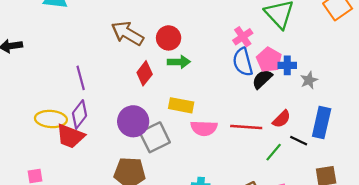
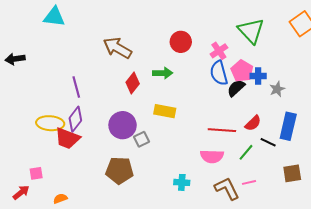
red circle: (169, 38) -> (181, 42), moved
pink semicircle: (204, 128) -> (212, 156), moved
gray square: (155, 137) -> (142, 139), size x0.6

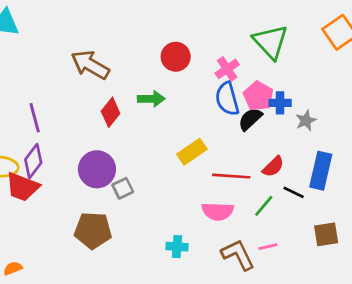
yellow rectangle: (165, 111) -> (192, 152), moved, turned -45

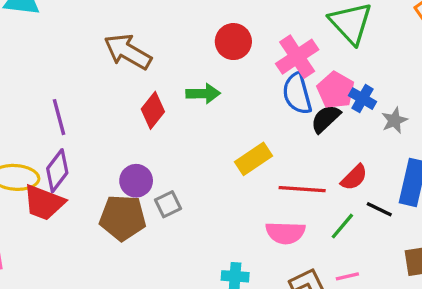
pink cross: (227, 69) -> (297, 57), size x1.4
blue cross: (280, 103) -> (363, 99), turned 30
purple circle: (97, 169) -> (136, 181), size x0.7
brown pentagon: (93, 230) -> (123, 218), moved

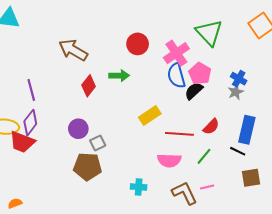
blue cross: (363, 99) -> (239, 79), moved
black line: (379, 209) -> (238, 151), moved
brown pentagon: (123, 218) -> (87, 167), moved

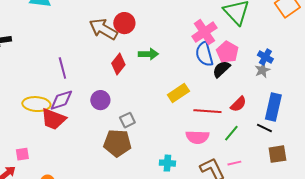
red circle: (138, 44) -> (124, 23), moved
purple diamond: (30, 123) -> (61, 100), turned 35
purple circle: (78, 129) -> (100, 100), moved

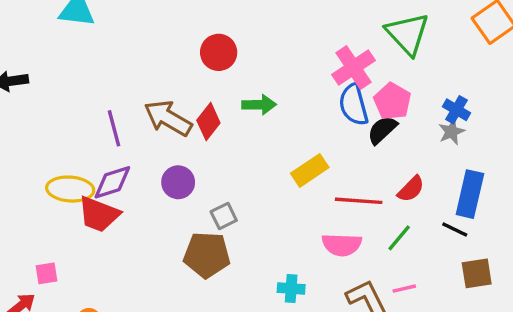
brown arrow: (103, 29) -> (168, 118), moved

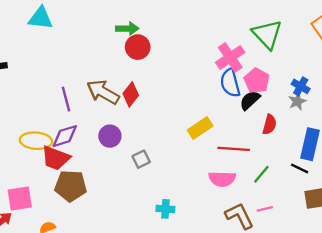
green arrow: (259, 105) -> (127, 29), moved
red semicircle: (411, 189) -> (269, 125), moved, turned -30
brown pentagon: (207, 255) -> (71, 186), moved
pink square: (47, 273) -> (20, 199), size x1.6
cyan cross: (291, 289) -> (165, 209), moved

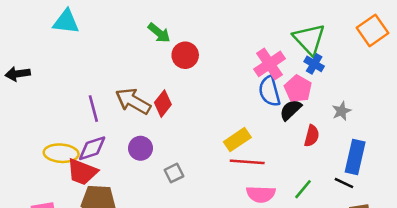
green arrow: (127, 29) -> (159, 33), turned 40
red circle: (138, 47) -> (185, 55), moved
blue cross: (301, 86) -> (314, 64), moved
red line: (234, 149) -> (247, 162), moved

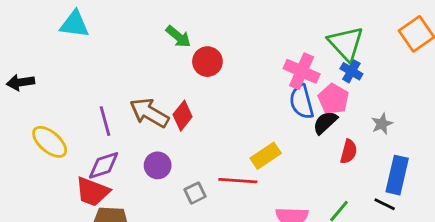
pink cross: (270, 64) -> (302, 71), turned -32
yellow ellipse: (61, 153) -> (50, 142), moved, turned 36
red line: (247, 162) -> (238, 181), moved

